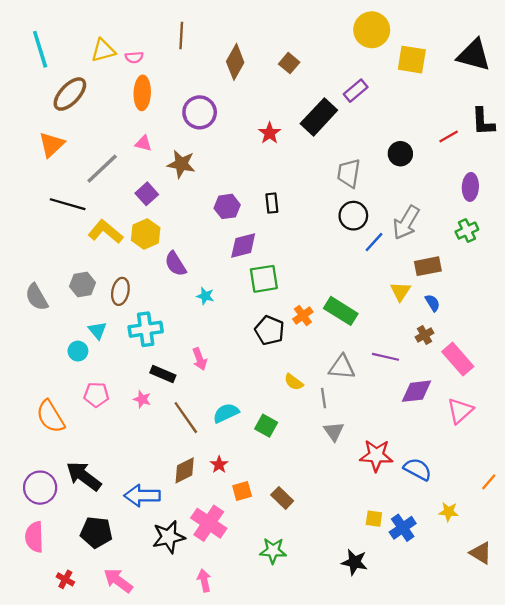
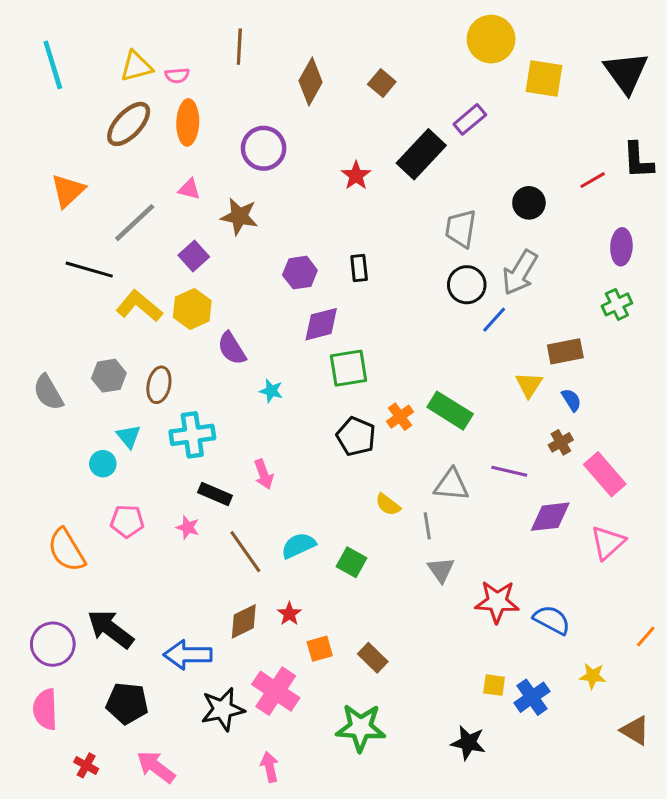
black triangle: (474, 55) -> (626, 72), turned 39
brown ellipse: (70, 94) -> (129, 124), moved
gray arrow: (406, 223) -> (520, 273), moved
green star: (273, 551) -> (361, 728), size x1.4

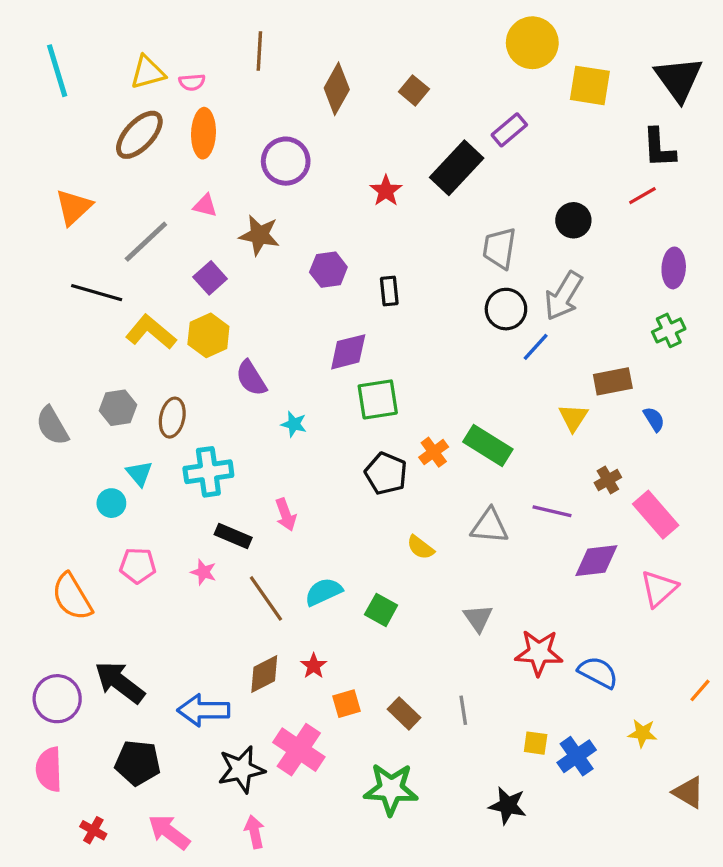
black L-shape: (638, 160) -> (659, 148), moved
purple hexagon: (300, 273) -> (328, 270), moved
blue semicircle: (571, 400) -> (654, 419), moved
gray line: (427, 526) -> (463, 710), moved
pink arrow: (270, 767) -> (254, 832), moved

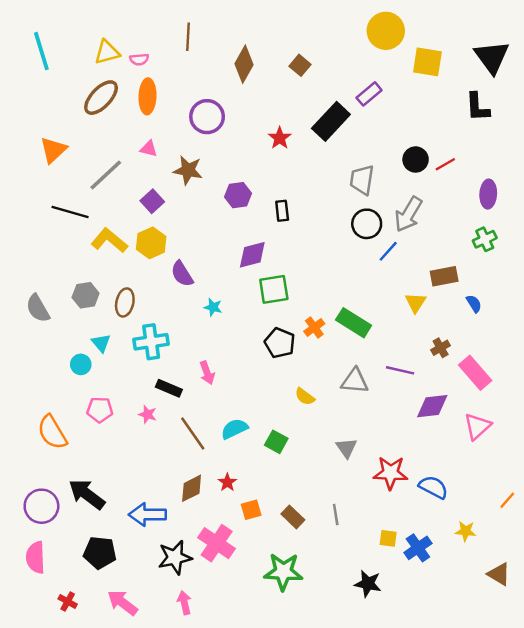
red line: (642, 196) -> (445, 164), moved

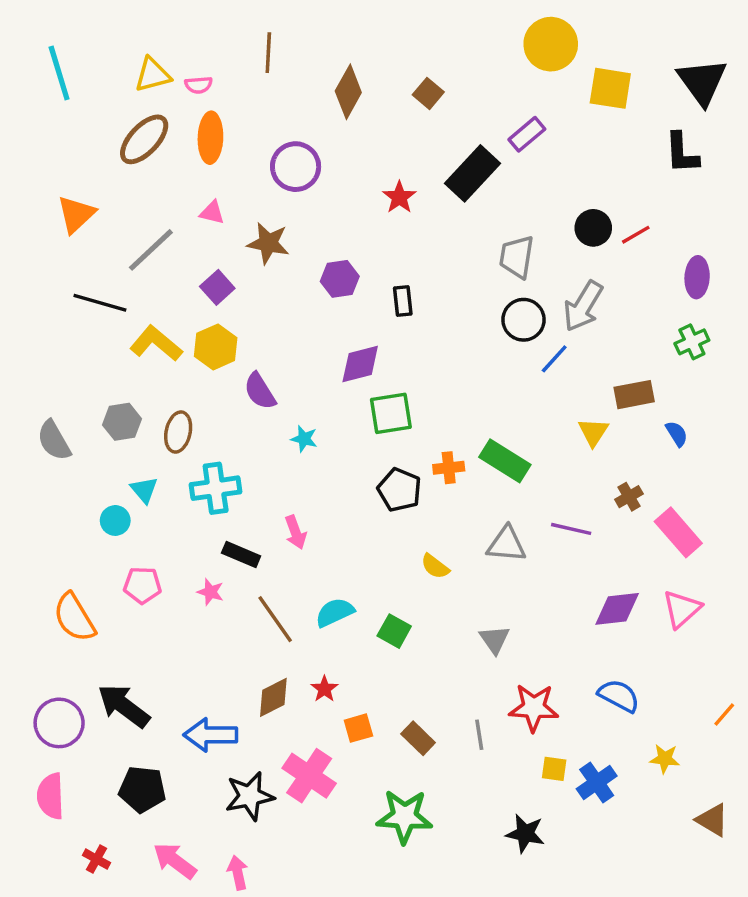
orange cross: (314, 327) -> (449, 468), turned 30
purple diamond: (432, 406) -> (617, 609), moved
red star: (391, 473) -> (534, 708), moved
pink arrow: (184, 603) -> (238, 873), moved

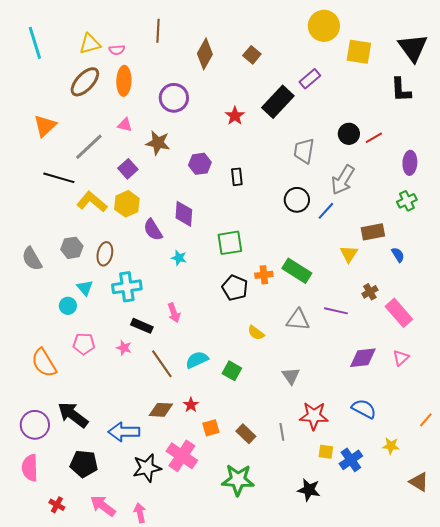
black circle: (524, 320) -> (297, 200), moved
purple diamond: (360, 364) -> (184, 214), moved, turned -72
pink triangle: (682, 609) -> (401, 358), size x0.7
brown diamond: (273, 697) -> (161, 410), turned 30

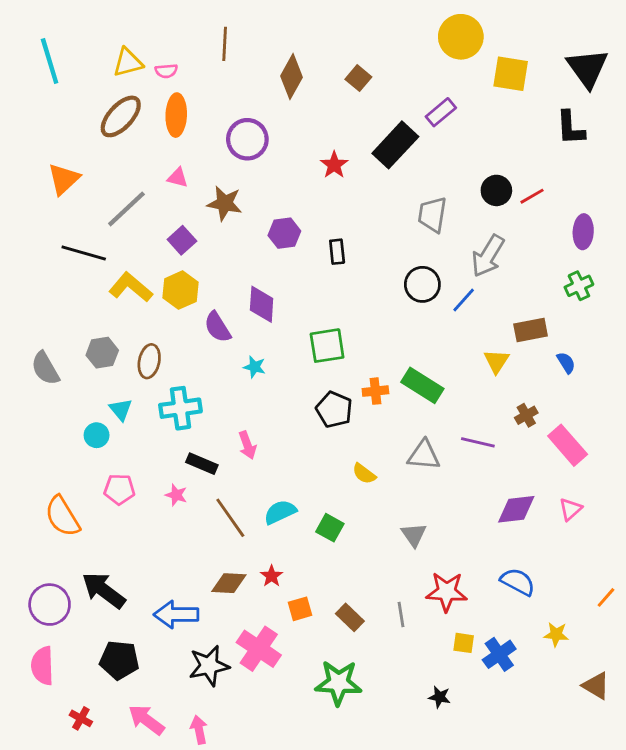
black star: (309, 490) -> (439, 697), size x0.7

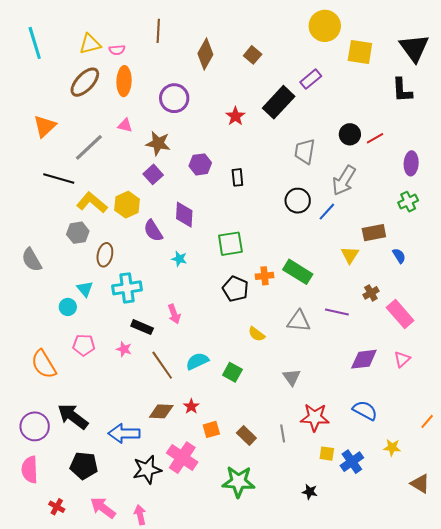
purple square: (182, 240) -> (153, 174), moved
gray hexagon: (102, 353) -> (78, 233), moved

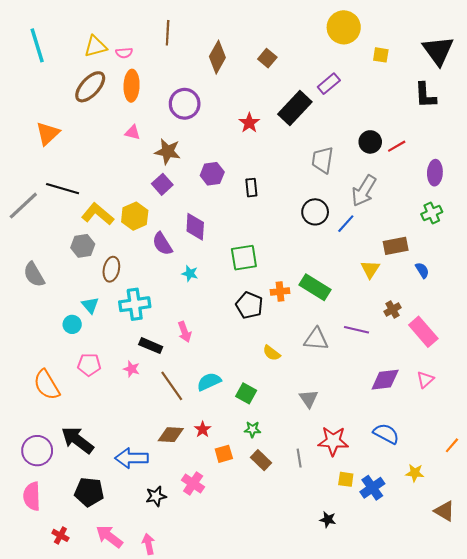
yellow square: (360, 52) -> (381, 55), size x0.6
gray line: (89, 147) -> (23, 206), moved
pink cross: (182, 458) -> (193, 484), size x0.7
black star: (147, 470) -> (156, 496), size x0.7
green star: (238, 482) -> (252, 429), moved, size x0.5

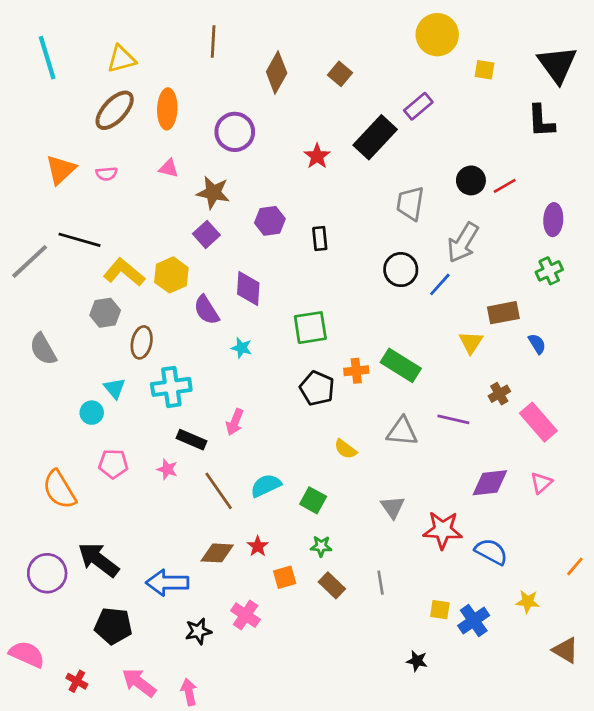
pink semicircle: (124, 53) -> (107, 174), moved
pink arrow: (185, 332) -> (235, 422), turned 42
red star: (333, 441) -> (443, 530), moved
pink semicircle: (32, 496) -> (27, 654), moved, turned 116

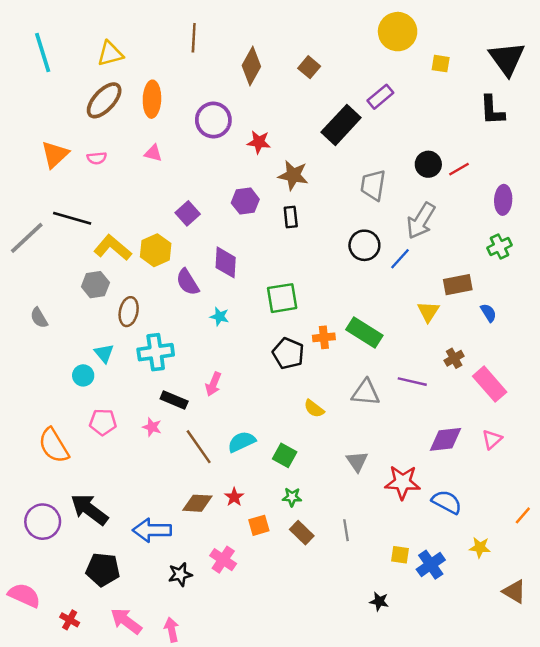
red star: (317, 156) -> (259, 142), moved, turned -30
brown star: (213, 193) -> (293, 175), moved
gray semicircle: (43, 349) -> (39, 318), size x0.7

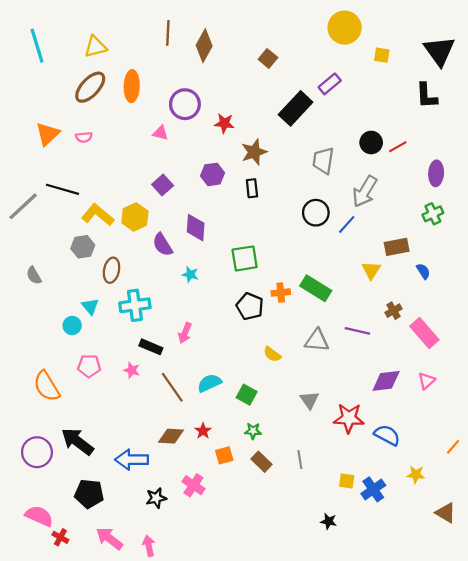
brown diamond: (251, 66) -> (204, 46), moved
pink triangle: (153, 153) -> (160, 133), moved
brown star: (293, 175) -> (254, 152), turned -30
pink semicircle: (24, 595) -> (39, 516), moved

